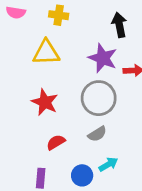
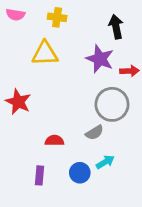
gray circle: (99, 98) -> (112, 104), moved
red star: (45, 102) -> (18, 102), moved
red semicircle: (56, 142) -> (54, 141), turned 30

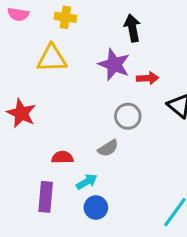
gray circle: (112, 104) -> (128, 116), size x0.7
cyan arrow: (105, 162) -> (87, 182), moved
blue circle: (80, 173) -> (96, 208), moved
purple rectangle: (40, 175) -> (46, 197), size x1.4

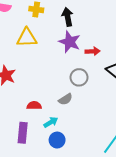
black arrow: (132, 28) -> (68, 17), moved

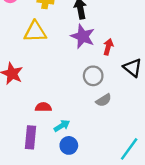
red arrow: (93, 51) -> (108, 47), turned -72
gray semicircle: (65, 99) -> (104, 100), moved

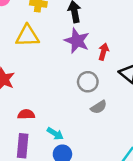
red semicircle: (43, 107) -> (26, 114), moved
cyan arrow: (62, 126) -> (55, 134), turned 63

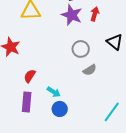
red arrow: (103, 52) -> (95, 14), moved
red semicircle: (26, 114) -> (30, 76), turned -56

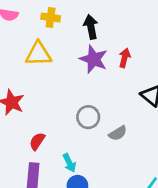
gray circle: (81, 49) -> (88, 117), moved
cyan arrow: (54, 92) -> (69, 163), turned 32

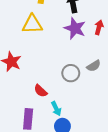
gray semicircle: (118, 133) -> (94, 66), moved
red semicircle: (37, 141) -> (41, 91), moved, turned -80

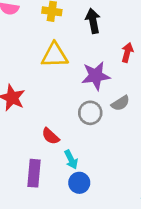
yellow triangle: (32, 24) -> (55, 55), moved
purple star: (75, 28) -> (96, 76), moved, turned -30

